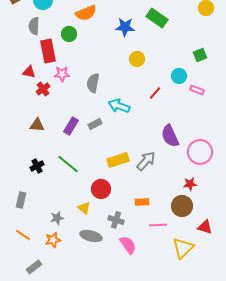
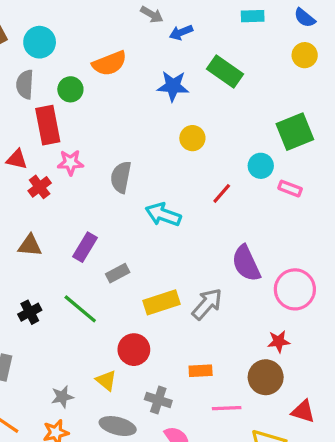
green circle: (69, 34) -> (70, 89), moved
green square: (200, 55) -> (295, 132), size x1.6
gray rectangle: (95, 124) -> (118, 273), moved

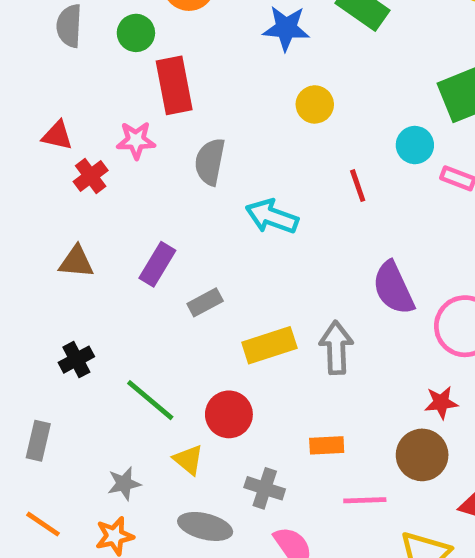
red rectangle: (48, 125) -> (174, 85), moved
red line: (222, 193) -> (358, 186), turned -60
gray arrow: (207, 304) -> (336, 348), turned -44
green line: (80, 309) -> (150, 400), moved

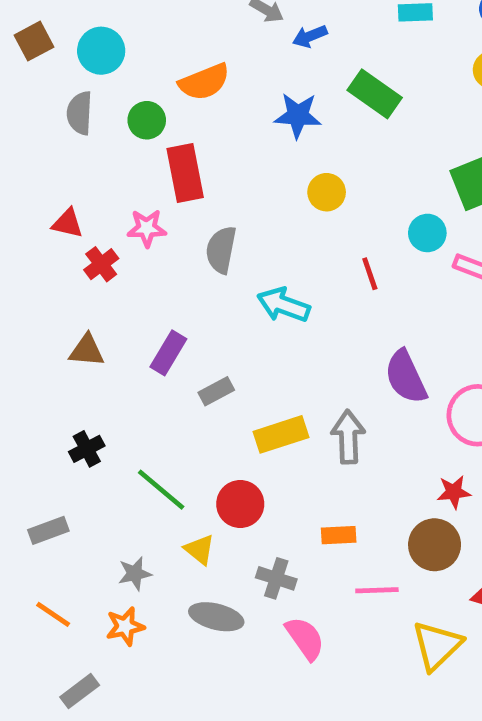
gray rectangle: (38, 441) -> (48, 530), turned 57

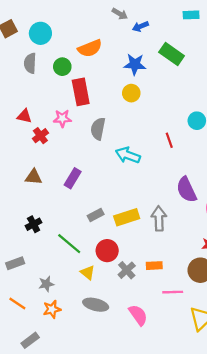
yellow circle: (327, 192) -> (131, 93), moved
gray rectangle: (216, 391) -> (96, 215), moved
gray star: (135, 574) -> (46, 284), moved
gray cross: (276, 578) -> (127, 270), moved, turned 30

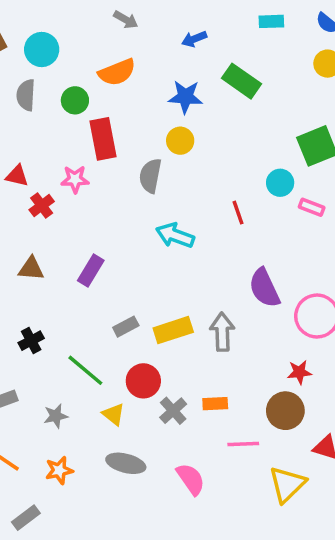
gray arrow: (120, 14) -> (126, 20), moved
gray semicircle: (98, 129) -> (150, 176), moved
gray star: (46, 284) -> (56, 416), moved

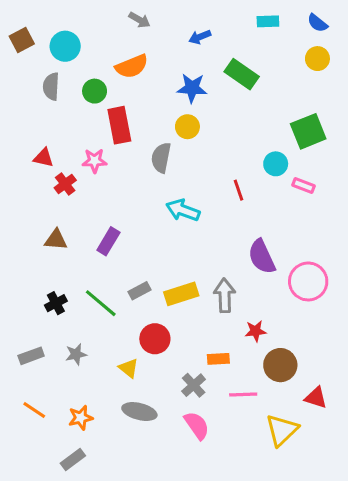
green line: (85, 370) -> (101, 303), moved
red star: (299, 372) -> (256, 331), moved
gray cross: (173, 411) -> (194, 385), moved
gray star: (56, 416) -> (76, 354), moved
gray rectangle: (26, 518) -> (73, 459), moved

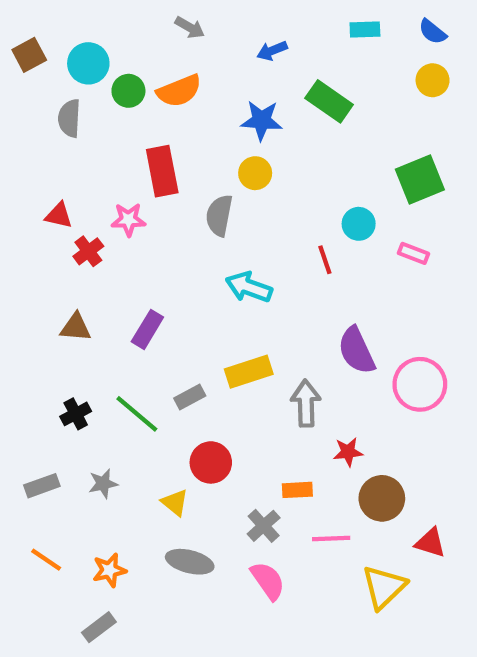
green circle: (95, 91) -> (128, 91), moved
cyan circle: (276, 164) -> (359, 224), moved
yellow rectangle: (181, 294) -> (249, 372), moved

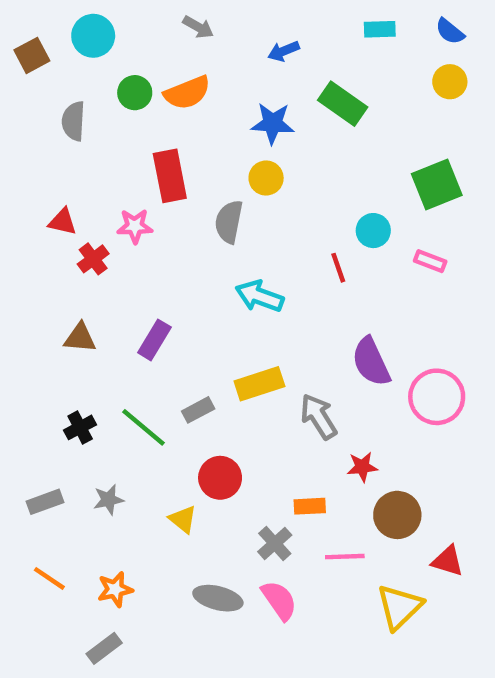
cyan circle: (88, 63) -> (93, 36), moved
gray arrow: (306, 403) -> (319, 417), turned -30
gray ellipse: (190, 562) -> (218, 598), moved

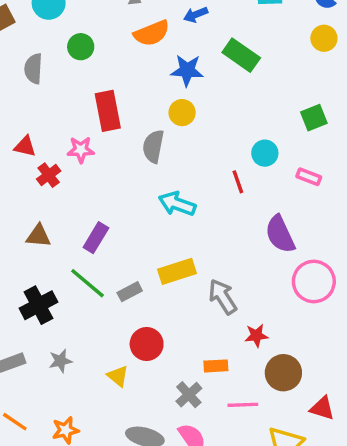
orange semicircle: (187, 93) -> (152, 33), moved
green square: (437, 185) -> (314, 118), size x0.7
purple semicircle: (371, 362) -> (280, 234), moved
black cross: (80, 427) -> (38, 305), size x1.5
green line: (143, 427) -> (87, 283), moved

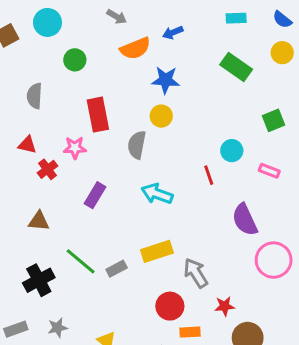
green rectangle: (241, 55) -> (236, 67), moved
gray semicircle: (33, 69) -> (35, 96), moved
purple rectangle: (96, 238) -> (95, 195), moved
red circle: (147, 344) -> (170, 306), moved

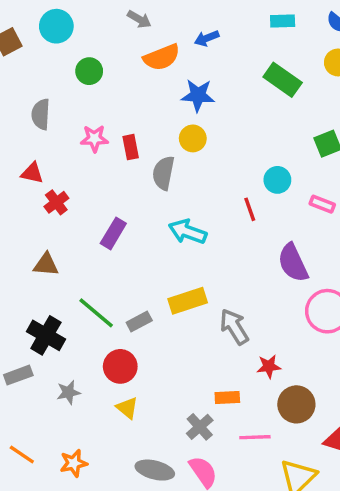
red rectangle: (98, 115) -> (131, 147), moved, size x0.6
pink star: (75, 148) -> (94, 138), moved
black cross: (39, 280) -> (46, 335), turned -32
red circle: (170, 306) -> (120, 366), moved
gray rectangle: (16, 329) -> (18, 375), moved

